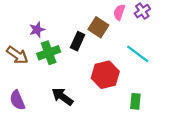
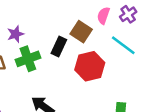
cyan line: (138, 54) -> (123, 45), moved
red hexagon: (105, 75) -> (90, 66), moved

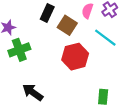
black rectangle: (59, 46) -> (47, 13), moved

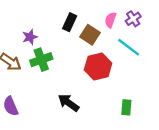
black arrow: (33, 92) -> (69, 103), moved

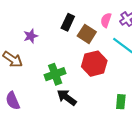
green cross: (41, 60) -> (55, 74), moved

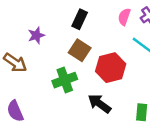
brown square: (87, 34) -> (80, 50), moved
black arrow: (67, 97) -> (99, 104), moved

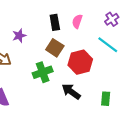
pink semicircle: (124, 17) -> (77, 21), moved
black rectangle: (80, 19) -> (55, 22), turned -35

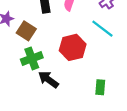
brown square: (55, 48) -> (26, 31), moved
black arrow: (71, 92) -> (48, 79), moved

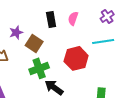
cyan line: (102, 29) -> (103, 41), turned -45

